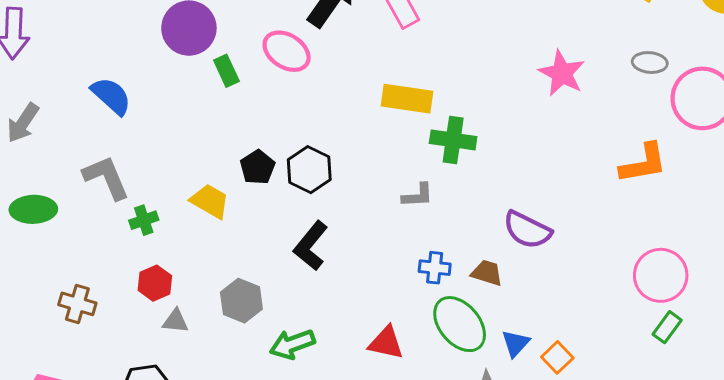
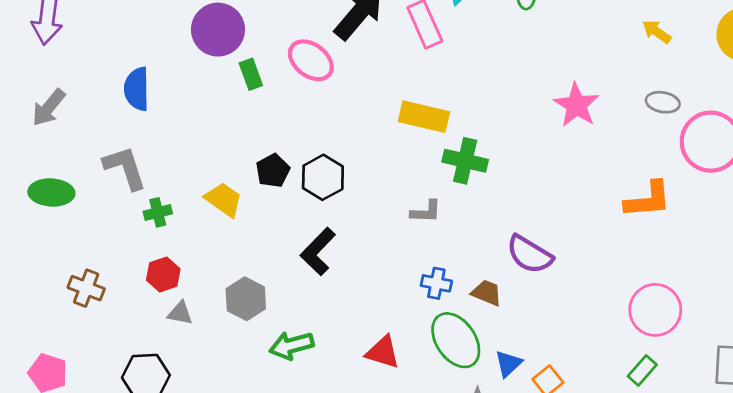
blue semicircle: (111, 96) -> (137, 89), turned -138
green rectangle: (667, 327) -> (642, 370), moved

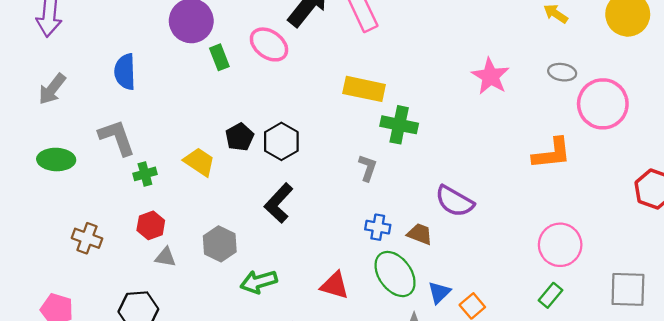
gray L-shape: (426, 212) -> (368, 168), turned -72

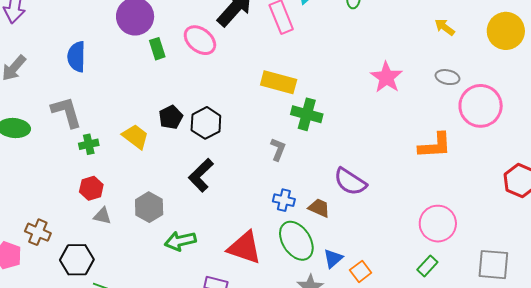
brown cross: (87, 238) -> (38, 232), moved
red triangle: (335, 285) -> (245, 248), size x1.4

